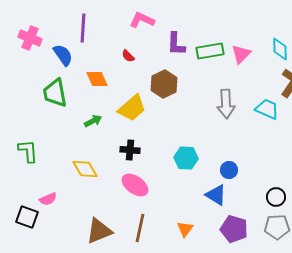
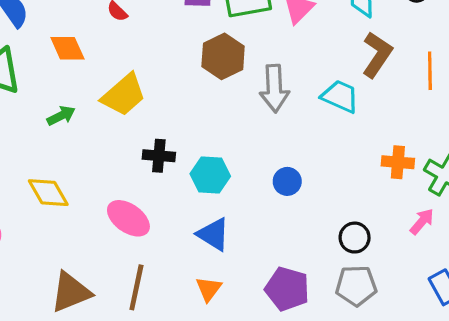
brown hexagon: (164, 84) -> (223, 56), moved
black cross: (130, 150) -> (159, 156), moved
blue circle: (229, 170) -> (287, 181), moved
blue triangle: (216, 195) -> (213, 234), moved

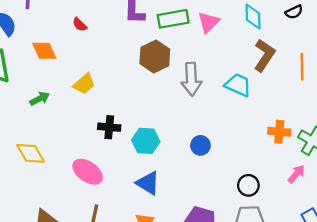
yellow trapezoid: (124, 95) -> (84, 84), size x0.7

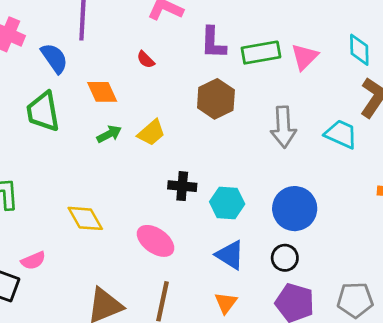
brown hexagon: (155, 56) -> (216, 99), moved
green arrow: (40, 99) -> (109, 134), moved
blue circle: (200, 145) -> (295, 209), size x1.8
black circle: (248, 185) -> (285, 258), moved

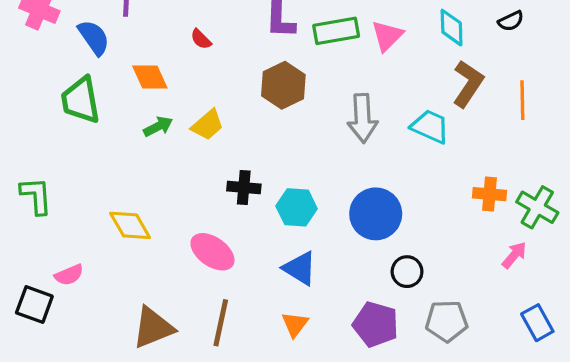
black circle: (285, 258) -> (407, 272), moved

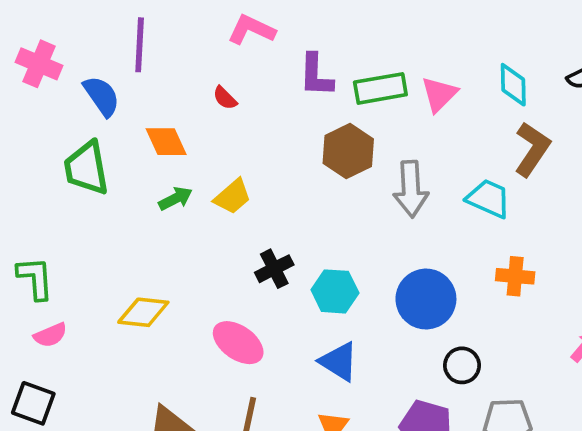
brown hexagon: (283, 85) -> (348, 151), moved
black cross: (244, 187) -> (274, 269), turned -32
orange cross: (489, 194) -> (515, 276), moved
yellow diamond: (130, 225) -> (143, 312), turned -54
pink semicircle: (69, 275) -> (50, 335), moved

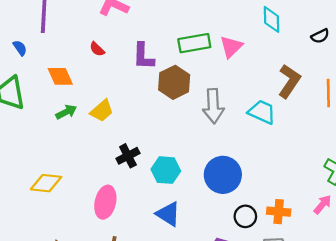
purple L-shape: (316, 75) -> (143, 56), moved
cyan diamond: (513, 85) -> (271, 19), moved
blue semicircle: (102, 96) -> (20, 48), size x0.6
orange cross: (515, 276) -> (279, 212), moved
pink ellipse: (238, 343) -> (105, 202), turned 68

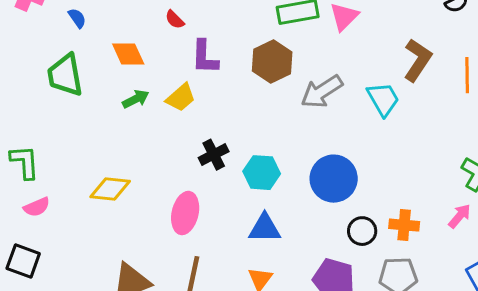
purple L-shape: (143, 56) -> (205, 57), moved
gray arrow: (213, 106) -> (322, 92), turned 60
cyan trapezoid: (262, 112) -> (383, 99), turned 36
blue triangle: (168, 214) -> (265, 228), turned -32

